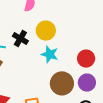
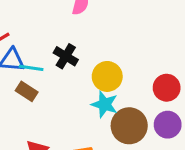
yellow circle: (46, 31) -> (107, 76), moved
cyan star: (50, 54) -> (105, 104), moved

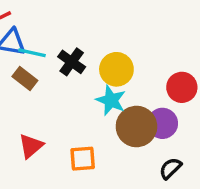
black cross: (66, 56) -> (72, 62), moved
purple circle: (168, 125) -> (162, 123), moved

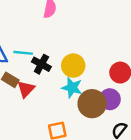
cyan line: (32, 53) -> (23, 53), moved
red triangle: (31, 146) -> (26, 89), moved

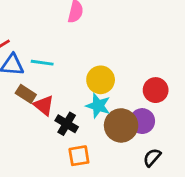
black cross: (41, 64) -> (67, 124), moved
red triangle: (26, 89) -> (44, 105), turned -36

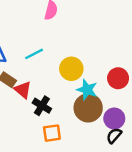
cyan line: (42, 63) -> (34, 54), moved, turned -36
cyan star: (98, 106) -> (87, 90), moved
purple circle: (142, 121) -> (114, 119), moved

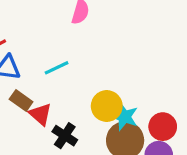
yellow circle: (71, 69) -> (107, 106), moved
red circle: (118, 78) -> (163, 127), moved

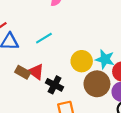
brown rectangle: (21, 100) -> (23, 72), moved
cyan star: (124, 117) -> (105, 59), moved

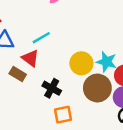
red triangle: (36, 72) -> (30, 58), moved

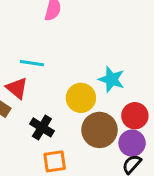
cyan line: (41, 38) -> (32, 63), turned 36
cyan star: (106, 62) -> (112, 79), moved

